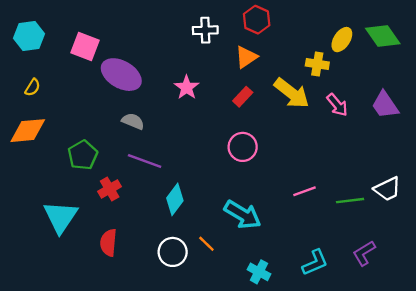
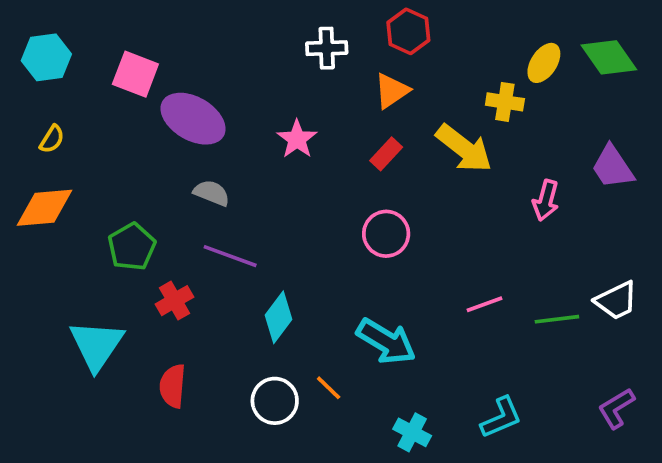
pink arrow: (337, 105) -> (546, 200), moved, turned 55
purple L-shape: (364, 253) -> (616, 408), moved

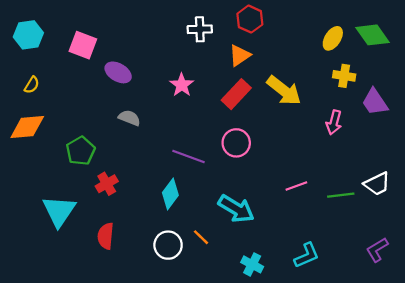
yellow cross: (505, 102) -> (344, 76), moved
purple ellipse: (193, 119) -> (118, 72), size x0.7
red rectangle: (386, 154) -> (236, 94), size x1.5
purple line: (230, 256) -> (189, 157), moved

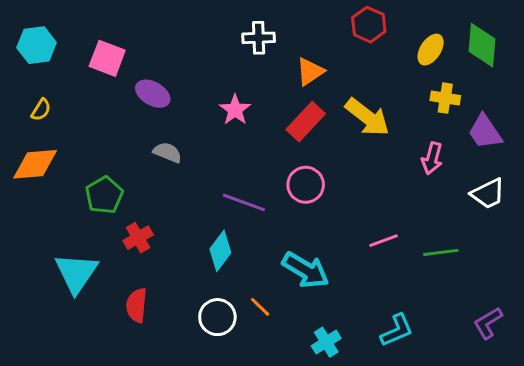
red hexagon: (250, 19) -> (369, 25), moved
green diamond: (373, 35) -> (482, 45), turned 40
white trapezoid: (377, 184) -> (488, 194), moved
cyan cross: (252, 264) -> (326, 342), turned 30

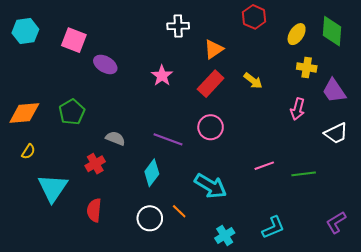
yellow semicircle: (41, 110) -> (28, 152), moved
yellow arrow: (367, 117) -> (253, 81), size x0.6
gray semicircle: (167, 152) -> (115, 138), moved
green pentagon: (104, 195) -> (72, 112), moved

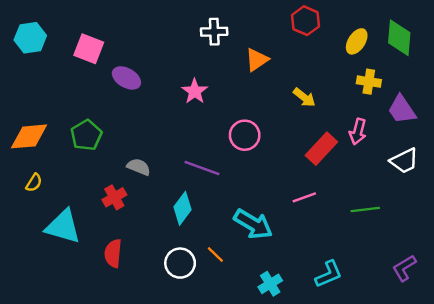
red rectangle: (211, 84) -> (321, 149), moved
pink circle: (211, 127) -> (245, 135), moved
pink line: (264, 166) -> (304, 197), moved
cyan triangle: (53, 188) -> (63, 227), turned -48

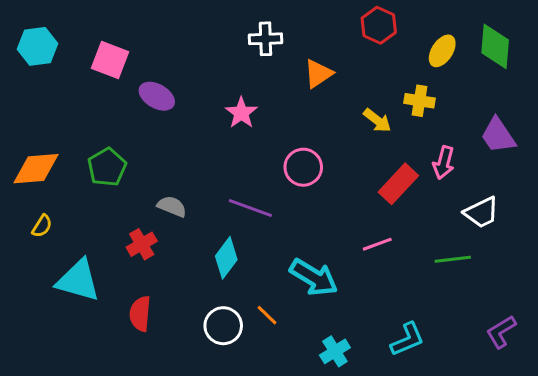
yellow cross: (369, 82) -> (420, 101), moved
white trapezoid: (404, 161) -> (481, 212), moved

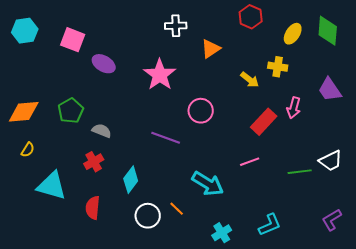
pink star: (241, 113) -> (160, 75), size x1.5
gray semicircle: (172, 206) -> (102, 131), moved
white trapezoid: (481, 212) -> (331, 161), moved
cyan diamond: (226, 258) -> (131, 180), moved

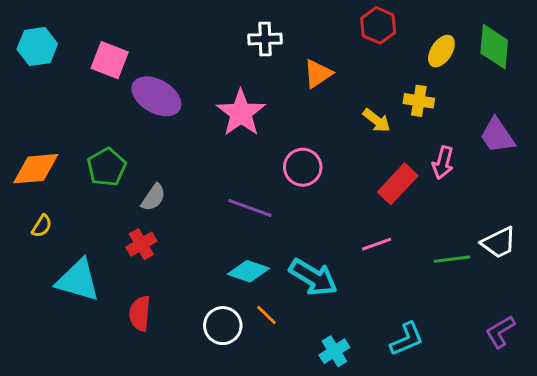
purple ellipse: (104, 64) -> (156, 96), size x1.4
gray semicircle: (102, 131) -> (153, 197), turned 102
cyan diamond: (131, 180) -> (248, 271), moved, turned 72

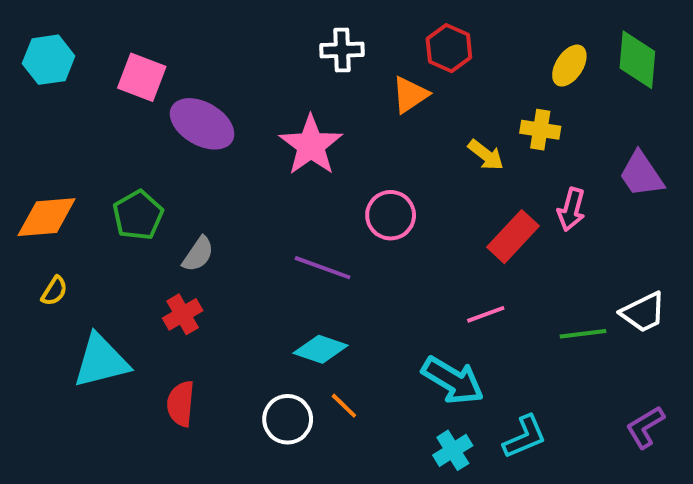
red hexagon: (378, 25) -> (449, 48), moved
cyan arrow: (313, 277) -> (453, 380), moved
cyan triangle: (78, 280) -> (101, 361), turned -30
cyan cross: (334, 351) -> (453, 450), moved

